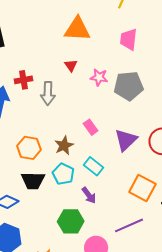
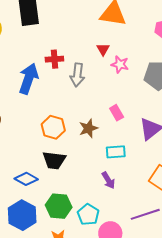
pink star: (99, 77) -> (120, 64), moved
cyan rectangle: (94, 166) -> (116, 152), turned -48
cyan pentagon: (63, 174) -> (88, 214), moved
green hexagon: (71, 221) -> (59, 206), moved

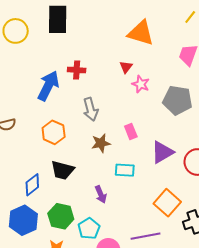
gray arrow: (77, 75) -> (91, 109), moved, turned -30
orange hexagon: (53, 127) -> (54, 132), moved
blue diamond: (26, 179) -> (32, 185), turned -75
purple arrow: (108, 180) -> (101, 194), moved

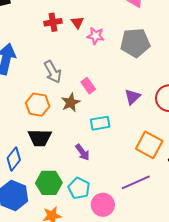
red cross: (77, 70) -> (53, 22), moved
orange hexagon: (54, 132) -> (38, 105), moved
pink rectangle: (131, 132) -> (88, 86), moved
purple triangle: (162, 152) -> (133, 97), size x0.7

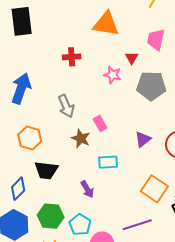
red triangle: (77, 22) -> (132, 58), moved
brown star: (71, 102) -> (81, 138), turned -30
orange hexagon: (38, 105) -> (30, 138), moved

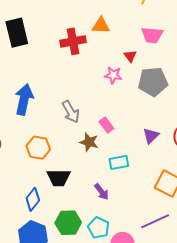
orange triangle: (106, 24) -> (101, 26), size x0.7
pink trapezoid: (156, 40) -> (152, 35), turned -90
red cross: (72, 57) -> (73, 41), moved, size x1.4

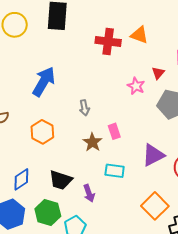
gray arrow: (71, 112) -> (84, 108), size x0.7
purple triangle: (151, 136) -> (153, 155), size x1.4
black trapezoid: (59, 178) -> (61, 180), moved

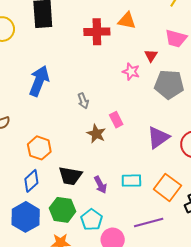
orange hexagon: (42, 132) -> (39, 148), moved
cyan rectangle: (115, 171) -> (131, 181), moved

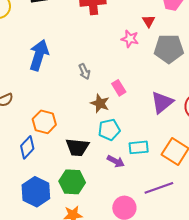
blue diamond: (31, 181) -> (27, 147), moved
purple arrow: (100, 185) -> (116, 161), moved, turned -30
cyan pentagon: (92, 220) -> (109, 130), moved, turned 30

